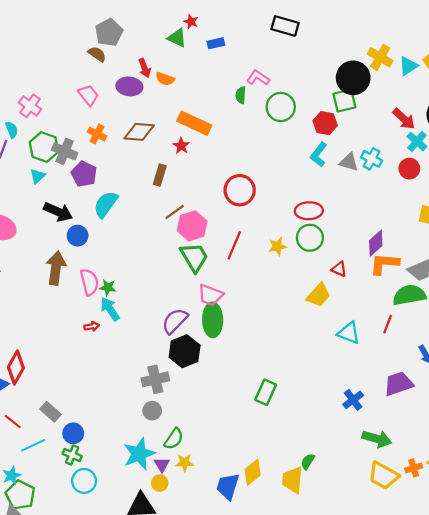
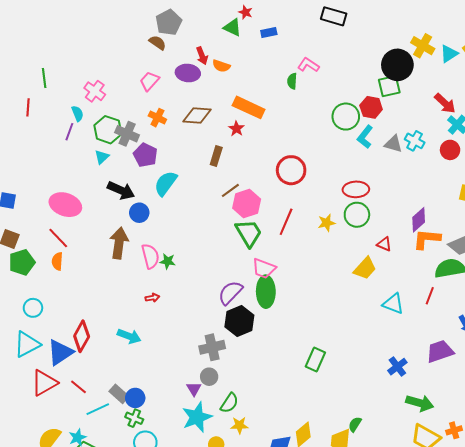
pink trapezoid: (88, 95) -> (149, 81), turned -100
green circle: (281, 107) -> (346, 117), moved
cyan arrow: (110, 309) -> (129, 336), moved, turned 145
gray rectangle: (51, 412) -> (119, 394), moved
purple triangle: (162, 465) -> (194, 389), moved

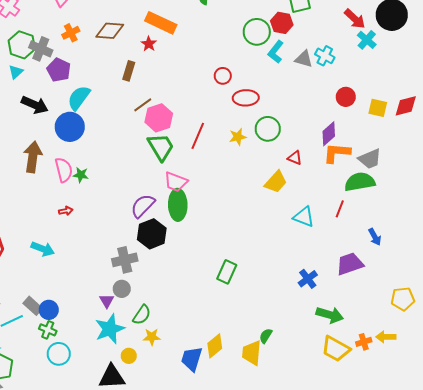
orange cross: (157, 118) -> (71, 33), turned 36
red circle: (450, 150) -> (346, 97), moved
red circle: (291, 170) -> (223, 76), moved, size x0.6
red ellipse: (356, 189) -> (246, 98), moved
blue circle: (139, 213) -> (70, 127), moved, size x1.5

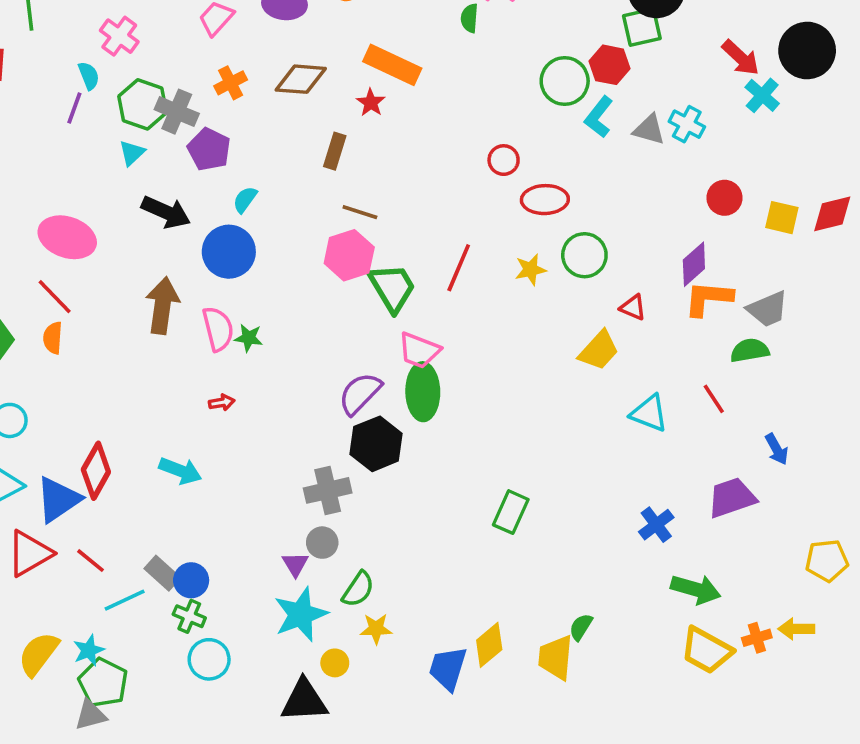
cyan semicircle: (79, 98) -> (245, 200), size x0.6
brown line: (143, 105) -> (360, 212), turned 54
pink hexagon: (159, 118) -> (349, 255), moved
green semicircle: (360, 182) -> (750, 350), size x0.7
red line: (340, 209) -> (714, 399), turned -54

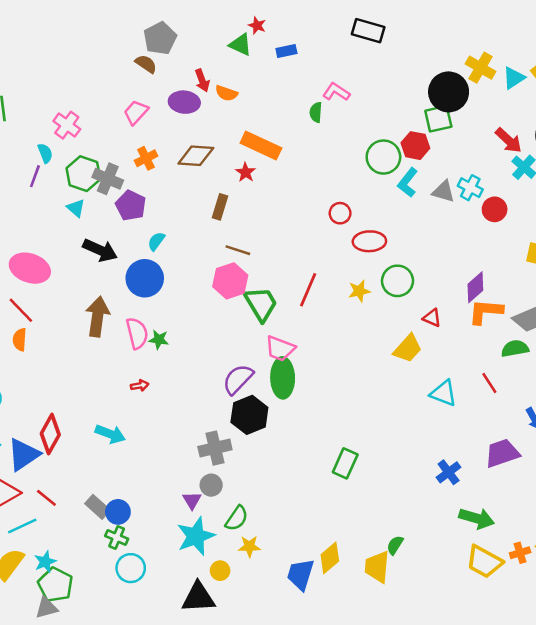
cyan triangle: (132, 153) -> (76, 208), turned -36
red circle: (724, 198) -> (495, 209), moved
cyan line: (125, 600) -> (22, 526), moved

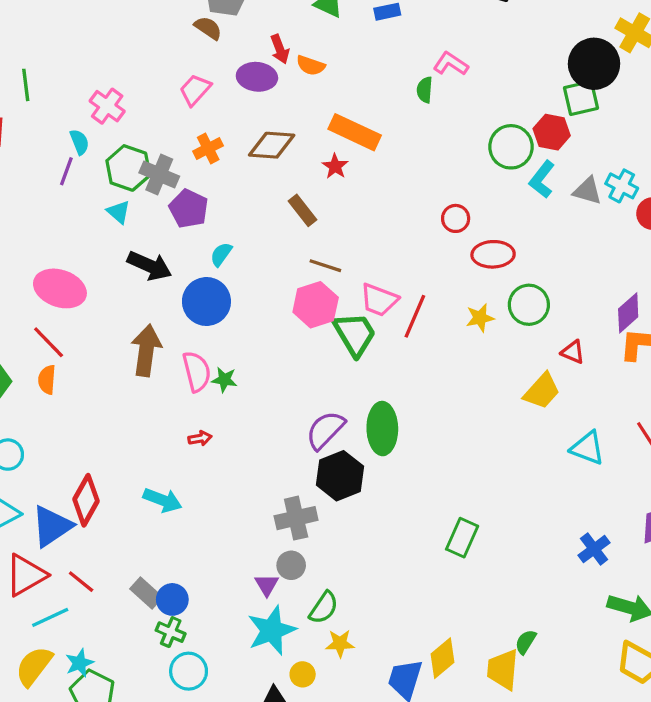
brown rectangle: (220, 207) -> (303, 210), turned -55
pink trapezoid: (280, 349) -> (379, 300), moved

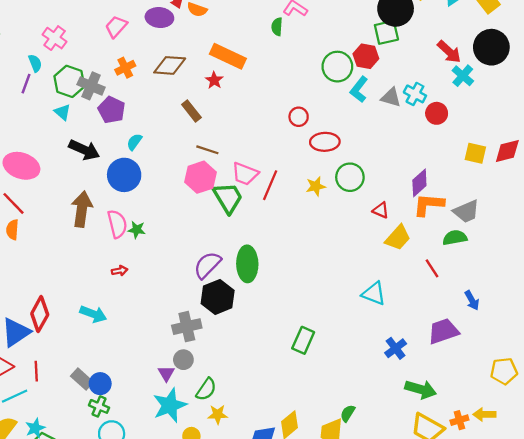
yellow trapezoid: (542, 391) -> (398, 238), moved
cyan triangle: (587, 448) -> (374, 294), moved
red line: (81, 582) -> (36, 371), turned 48

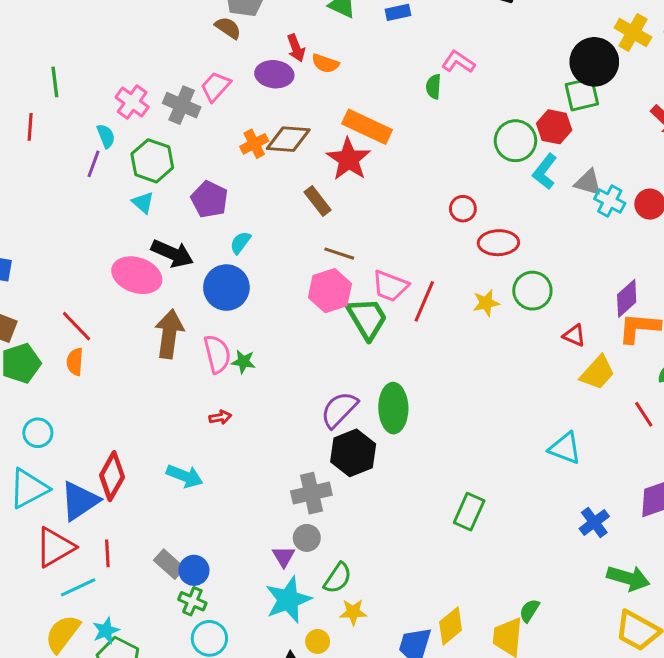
orange cross: (125, 68) -> (254, 144), moved
red star: (214, 80) -> (349, 159), size x1.8
gray cross: (91, 86) -> (182, 105), moved
cyan cross: (415, 94) -> (610, 201), moved
pink ellipse: (21, 166) -> (137, 275), moved

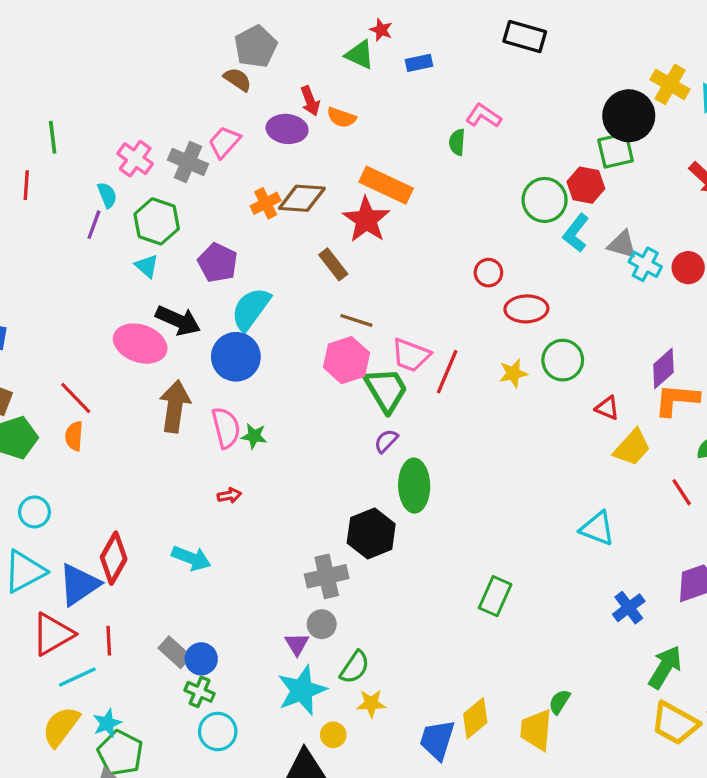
cyan semicircle: (240, 243) -> (251, 309), size x1.8
purple semicircle: (339, 410) -> (386, 441), moved, size x0.6
green arrow: (628, 578) -> (665, 667), turned -75

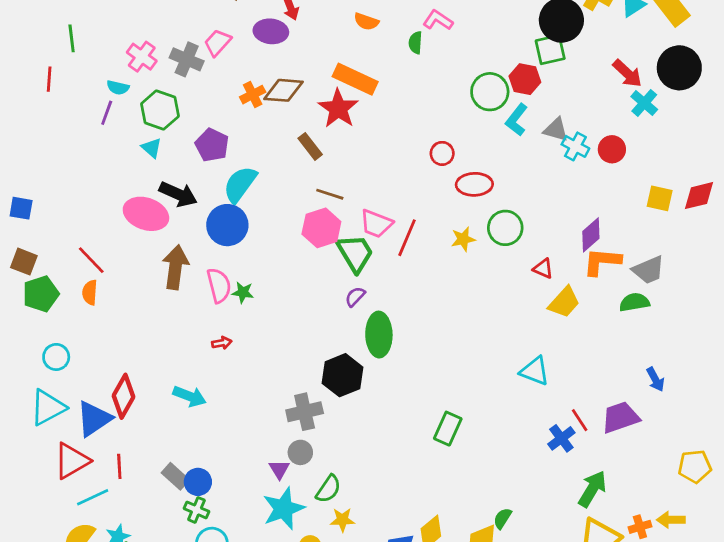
orange semicircle: (342, 117) -> (366, 22), moved
cyan semicircle: (107, 195) -> (118, 88), turned 125
red line: (682, 492) -> (580, 420), moved

